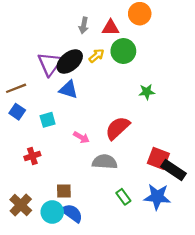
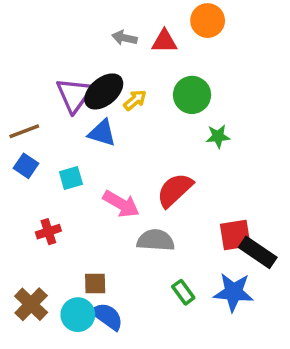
gray arrow: (84, 25) -> (125, 38), turned 91
green circle: (123, 51) -> (192, 95), moved
yellow arrow: (97, 56) -> (135, 100), moved
pink arrow: (81, 137) -> (121, 204), size x1.5
red square: (158, 158) -> (235, 235), turned -30

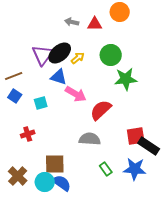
green star: (218, 136) -> (126, 79), size x1.6
pink arrow: (121, 204) -> (76, 94), moved
brown square: (95, 283) -> (55, 164), size x1.5

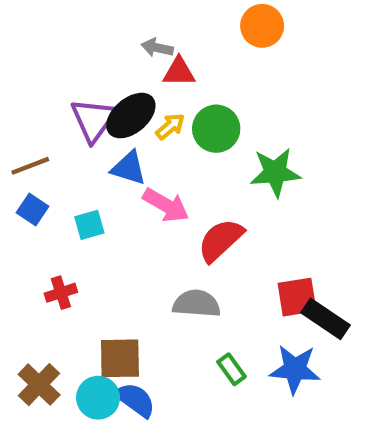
red triangle: (95, 24) -> (179, 72), moved
green circle: (111, 55) -> (216, 129), moved

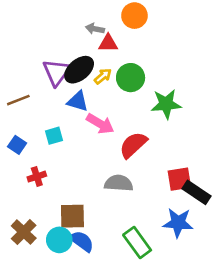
orange circle: (262, 26) -> (134, 16), moved
blue square: (32, 210) -> (17, 145), moved
green rectangle: (231, 369) -> (137, 243), moved, size x1.6

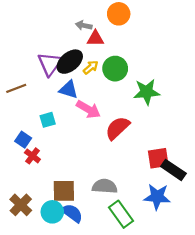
blue square: (17, 145) -> (23, 140), moved
red cross: (37, 177) -> (32, 156), turned -35
gray semicircle: (119, 183) -> (105, 186), moved

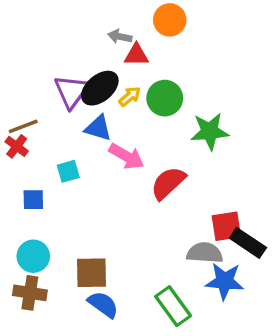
blue square: (23, 140) -> (33, 200), turned -35
red cross: (32, 156) -> (17, 146), moved
gray semicircle: (105, 186) -> (205, 253), moved
brown cross: (21, 205) -> (30, 293), turned -35
cyan circle: (52, 212) -> (33, 256), moved

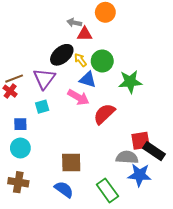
purple triangle: (72, 91) -> (44, 79), moved
yellow arrow: (130, 96) -> (80, 60), turned -88
blue triangle: (98, 128) -> (88, 80), moved
cyan circle: (33, 256) -> (20, 148), moved
brown square: (92, 273) -> (71, 163), moved

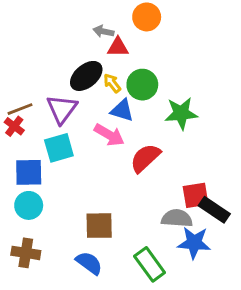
cyan square: (42, 107) -> (59, 148), size x1.5
blue square: (20, 124) -> (29, 172), size x1.5

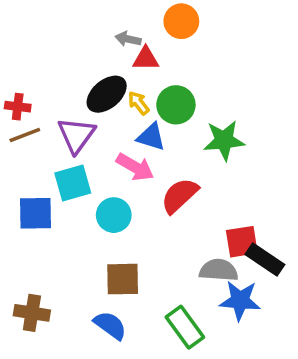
red cross: (14, 126) -> (18, 107), moved, turned -30
cyan circle: (29, 205) -> (114, 215), moved

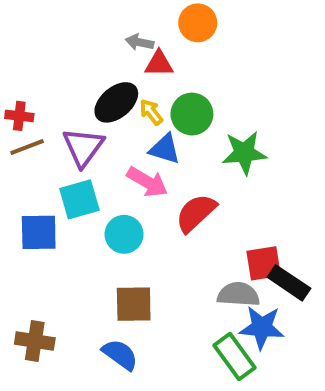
green rectangle: (185, 327) -> (235, 357), moved

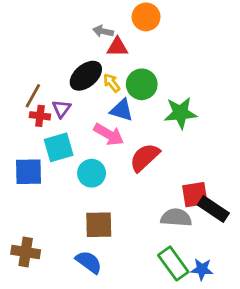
red cross: (19, 116) -> (40, 116), moved
brown line: (27, 147) -> (33, 96), moved, turned -40
purple triangle: (83, 147) -> (61, 109), size x0.6
blue star: (262, 327) -> (202, 269), moved, size x0.7

